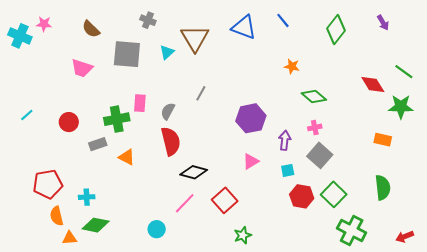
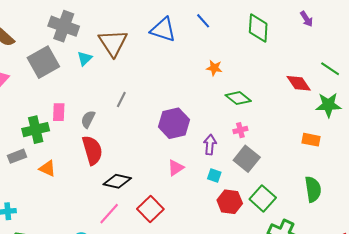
gray cross: (148, 20) -> (64, 26), size x1.8
green diamond: (336, 29) -> (258, 28), turned -32
gray square: (127, 54) -> (43, 62), turned -32
cyan square: (288, 170) -> (214, 175), turned 32

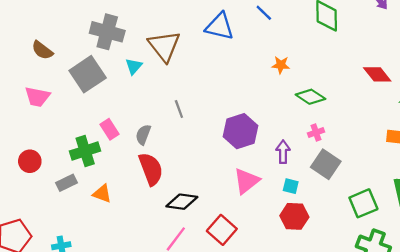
gray line: (121, 99) -> (179, 109), turned -42
pink rectangle: (59, 112) -> (110, 129), turned -30
pink triangle: (176, 168) -> (246, 181), size x1.4
green square: (263, 198) -> (363, 203), moved, turned 30
red hexagon: (230, 202) -> (294, 216), moved

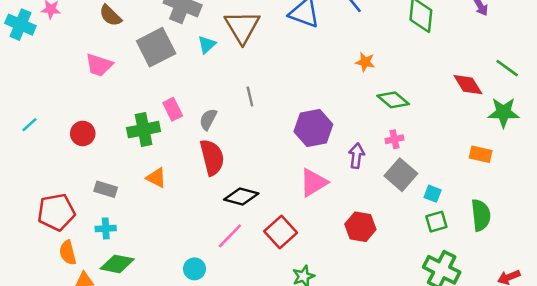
gray rectangle: (67, 183) -> (106, 189), moved, turned 36
cyan square: (291, 186) -> (433, 194), moved
green square: (363, 203) -> (436, 222), size x0.7

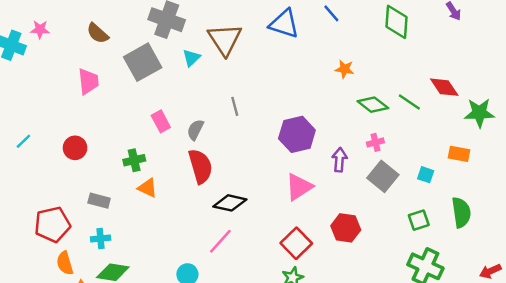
pink trapezoid: (99, 65) -> (88, 81), turned -112
green line: (507, 68) -> (409, 102), moved
green cross: (144, 130) -> (134, 160), moved, size x0.7
cyan square: (433, 194) -> (426, 175), moved
red square: (281, 232) -> (296, 243), moved

